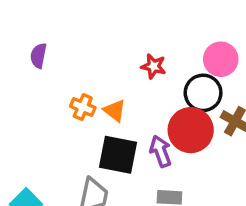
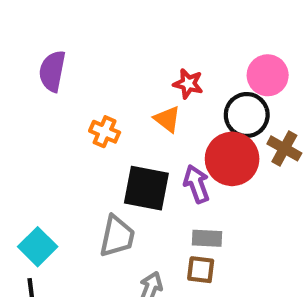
purple semicircle: (38, 56) -> (52, 71), size x1.4
orange triangle: (115, 111) -> (167, 119), moved

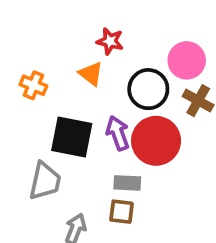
pink circle: (268, 75) -> (187, 60), moved
black circle: (247, 115) -> (148, 89), moved
red circle: (232, 159) -> (156, 141), moved

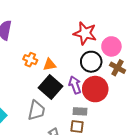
red star: (110, 41) -> (85, 33), moved, size x1.6
orange triangle: (91, 74) -> (50, 65), moved, turned -48
black square: (72, 137) -> (51, 87), turned 30

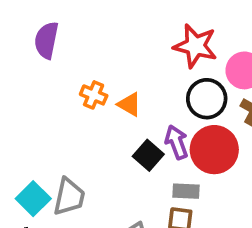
orange triangle: (50, 65) -> (129, 104), turned 40
black square: (51, 87) -> (148, 155), moved, size x0.7
gray trapezoid: (36, 110) -> (69, 197), moved

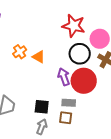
orange cross: (94, 95) -> (20, 52), turned 32
black square: (148, 155) -> (42, 107), moved, turned -35

